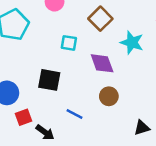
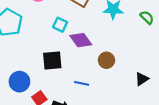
cyan square: (69, 43) -> (60, 25), turned 32
purple diamond: (102, 63) -> (81, 40), moved

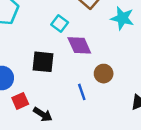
blue line: (82, 83) -> (82, 92), moved, turned 48

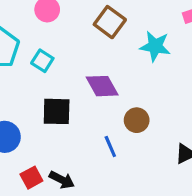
cyan square: (60, 24) -> (42, 61), moved
red square: (20, 101) -> (31, 178), moved

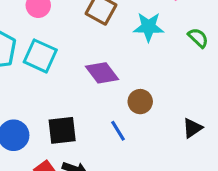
cyan square: (42, 61) -> (40, 56), size x1.5
black square: (57, 111) -> (62, 130), moved

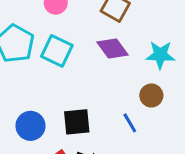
cyan star: (149, 27) -> (160, 55), moved
purple diamond: (102, 73) -> (113, 48), moved

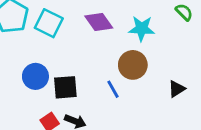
brown circle: (151, 95) -> (133, 65), size x1.4
blue circle: (31, 126) -> (35, 76), moved

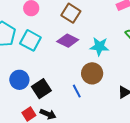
purple diamond: (99, 22) -> (68, 41), turned -30
black square: (65, 87) -> (41, 89), turned -30

